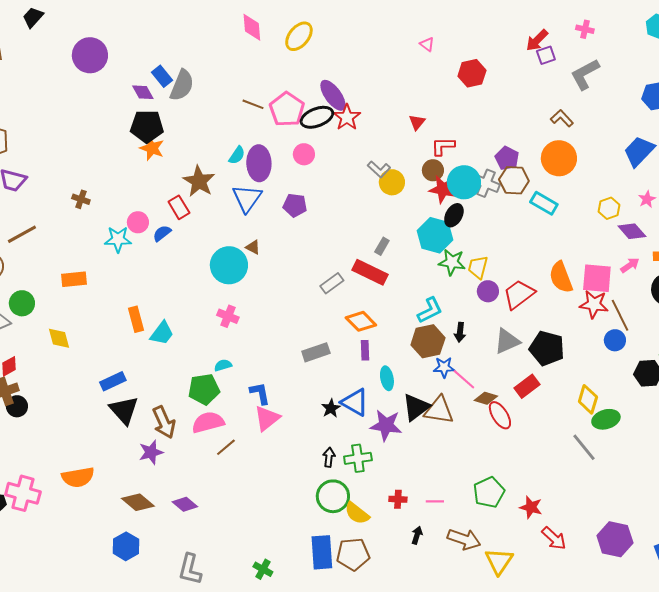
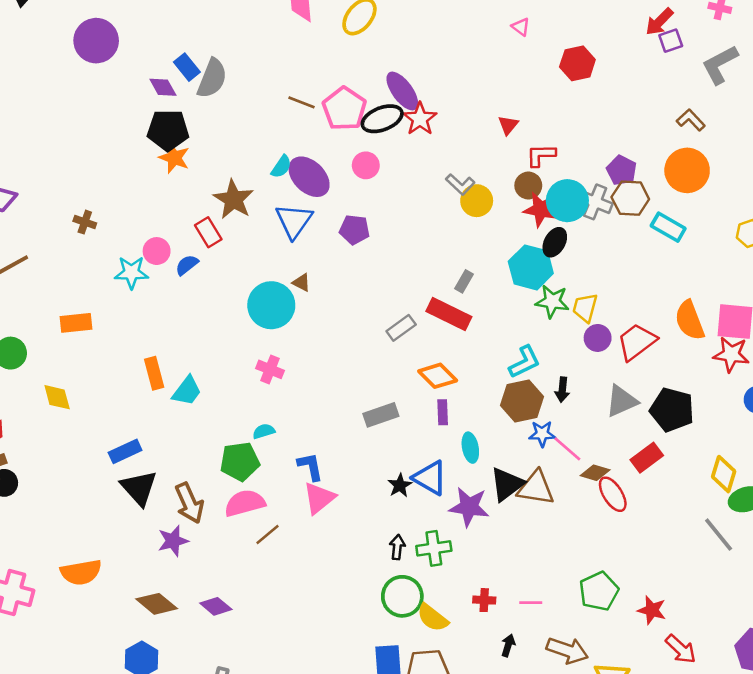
purple ellipse: (259, 163) -> (309, 177), turned -44

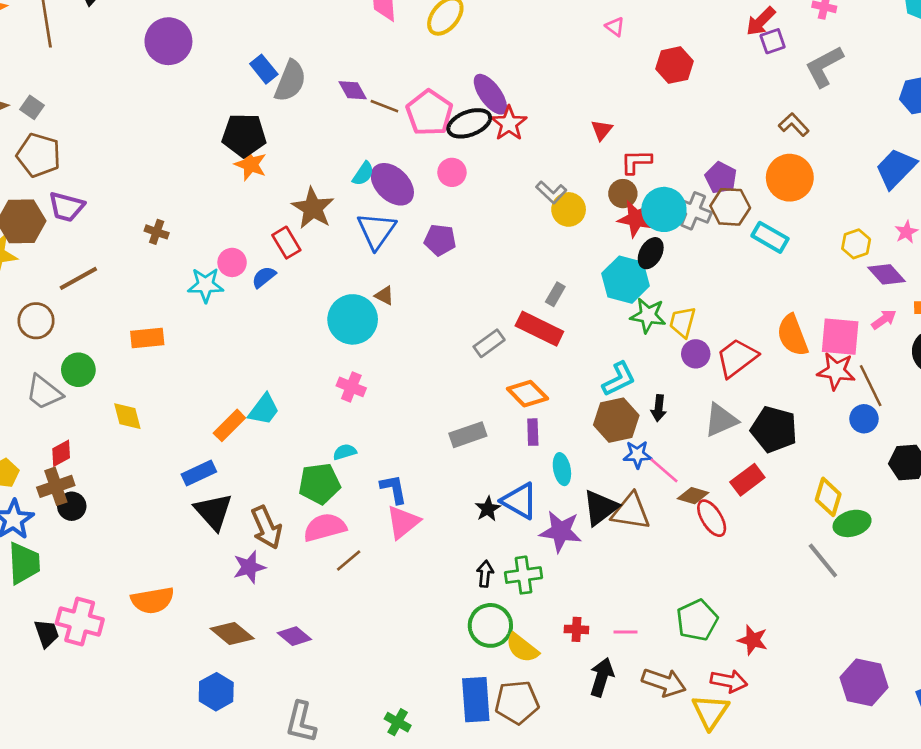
purple diamond: (163, 87) -> (353, 90), moved
orange rectangle: (154, 373) -> (229, 425), moved, turned 60
black arrow: (508, 645) -> (602, 677), size x1.6
red arrow: (681, 649) -> (729, 681), moved, turned -32

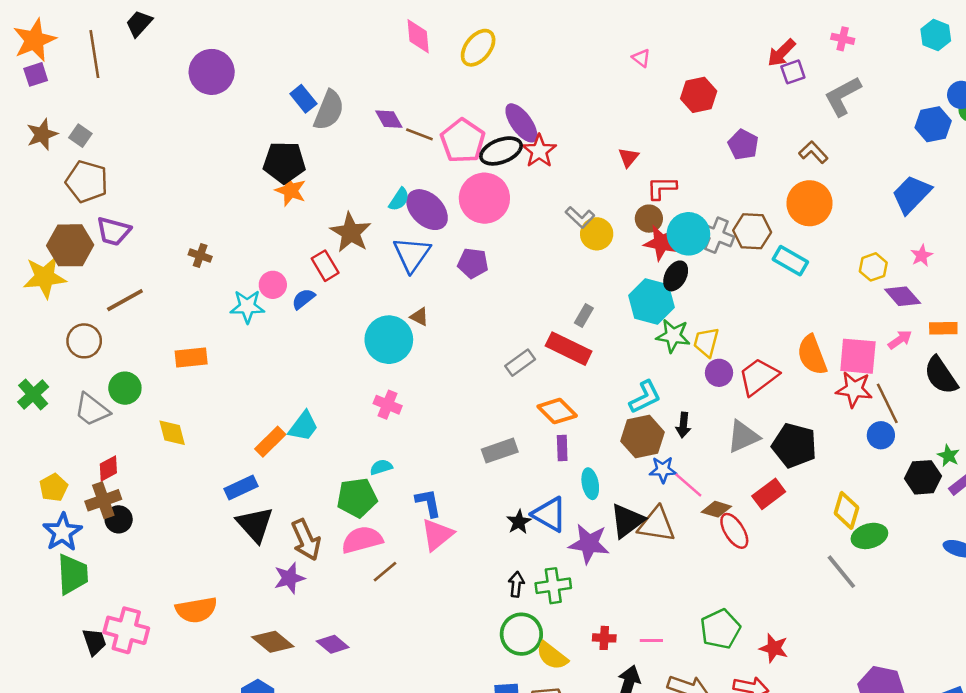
pink circle: (452, 172) -> (484, 198), size x1.8
purple pentagon: (721, 178) -> (743, 145), moved

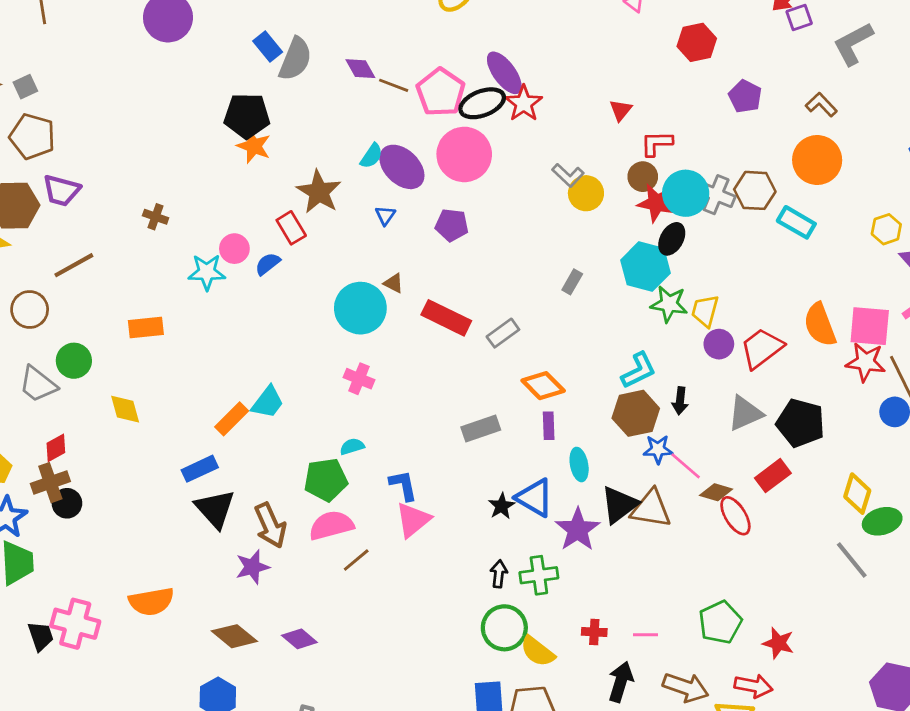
gray square: (80, 136) -> (25, 87), turned 30
blue triangle: (412, 254) -> (385, 215), size x0.5
red rectangle: (569, 349) -> (446, 318), moved
purple star: (589, 544) -> (578, 530), turned 30

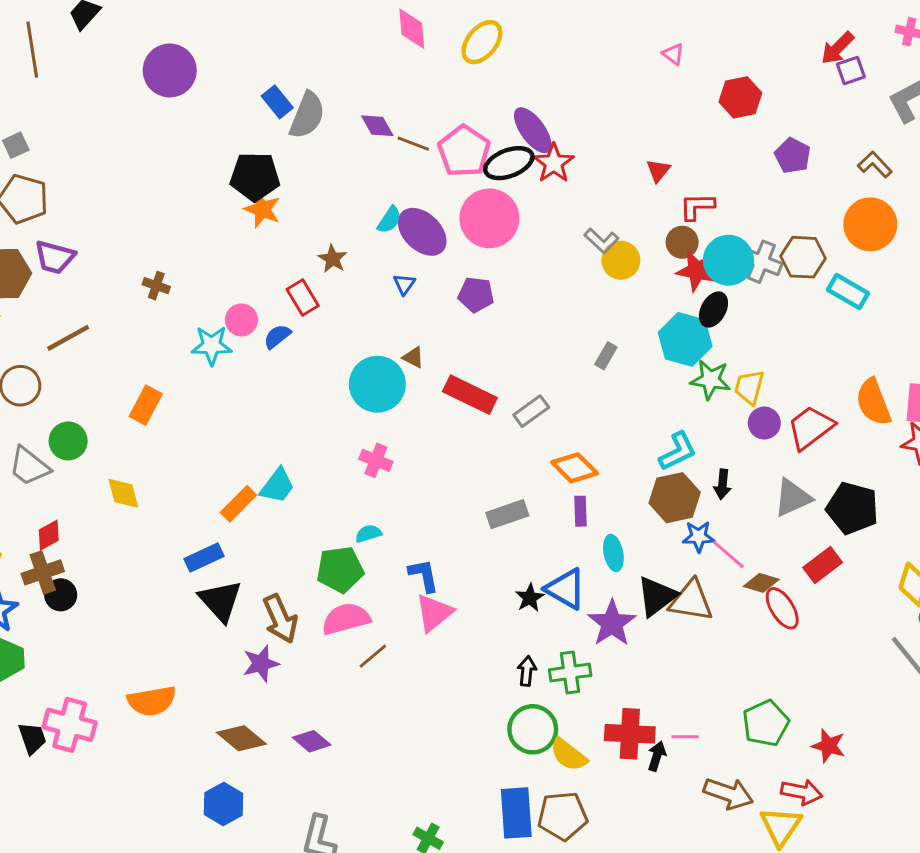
brown star: (319, 192) -> (333, 259), size x0.6
orange rectangle: (146, 327) -> (146, 405), turned -56
red cross: (594, 632) -> (630, 734), size x1.8
black arrow: (621, 682) -> (657, 756), moved, size x0.7

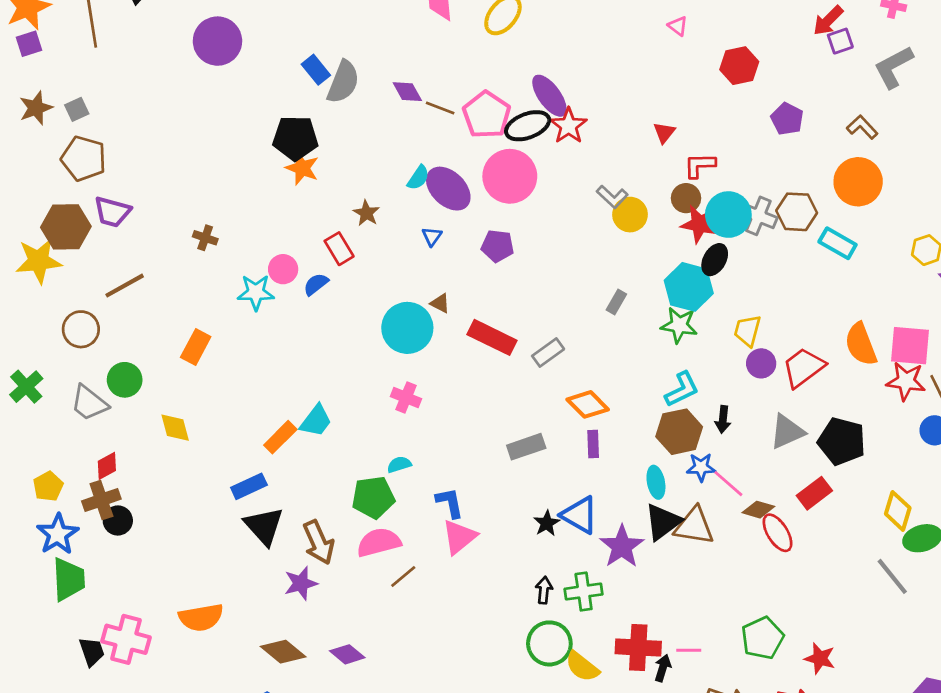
green star: (710, 380) -> (679, 325), moved
cyan ellipse: (613, 553) -> (656, 482), moved

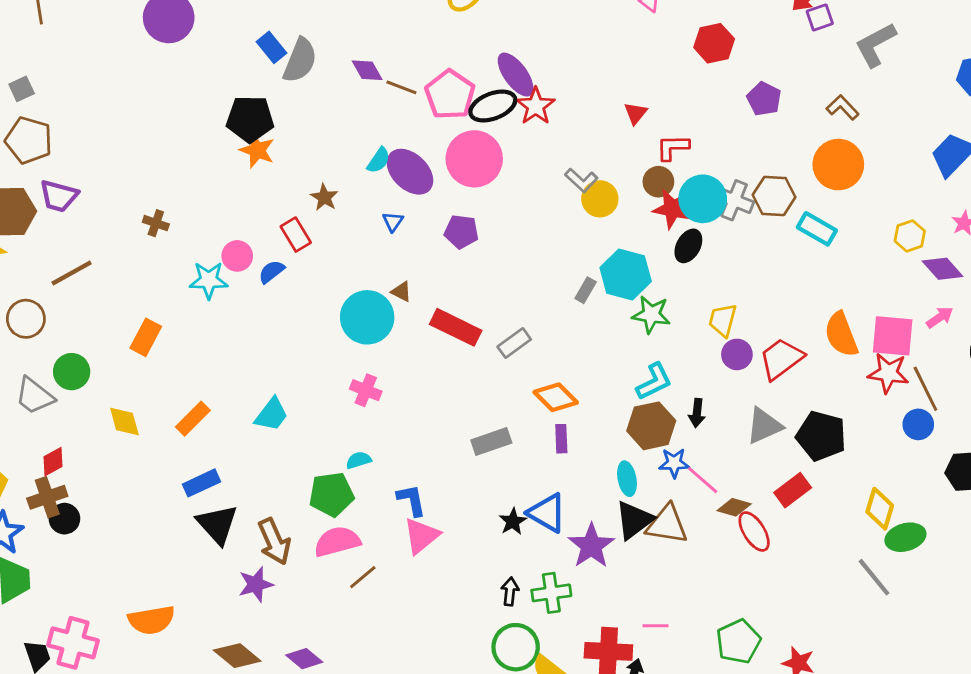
cyan hexagon: (689, 287) -> (626, 274), moved
orange rectangle: (280, 437) -> (193, 419), moved
pink line: (689, 650) -> (656, 626), moved

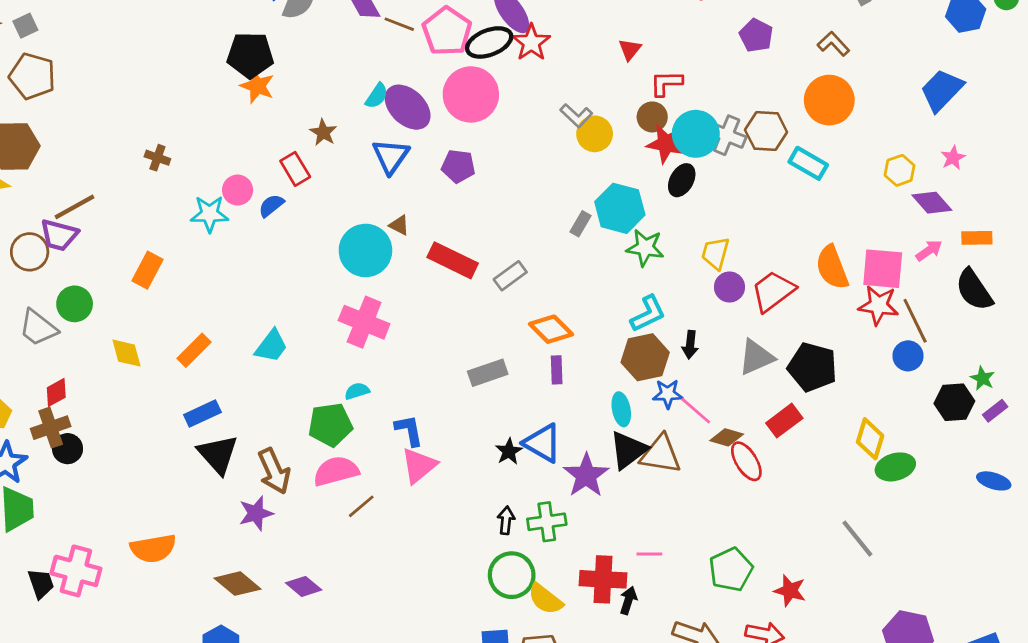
purple trapezoid: (59, 196) -> (59, 235), moved
blue triangle: (393, 222) -> (391, 156), size x1.8
pink cross: (366, 390) -> (364, 322), size x1.6
gray line: (874, 577) -> (857, 539), moved

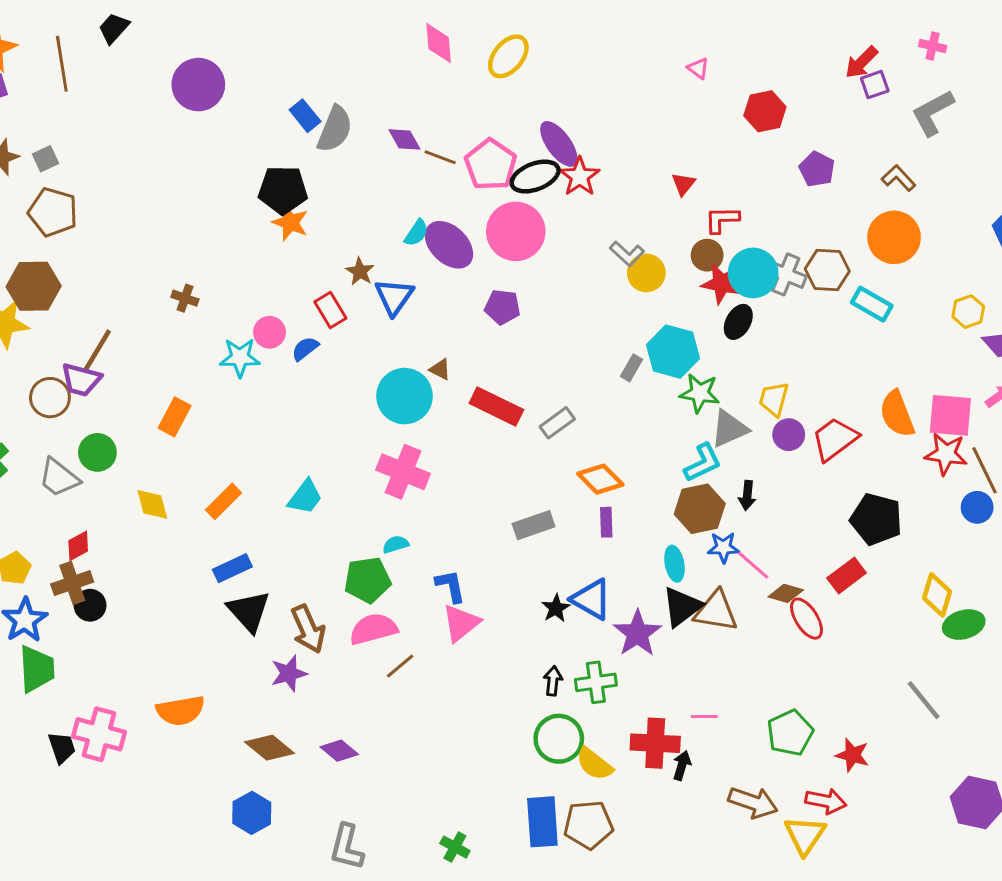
blue triangle: (391, 156) -> (394, 297), moved
brown line: (75, 207) -> (97, 350), turned -30
gray triangle: (756, 357) -> (729, 429), moved

